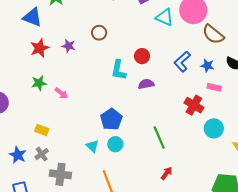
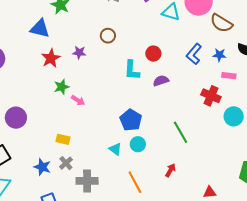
green star: (39, 83) -> (62, 87), moved
red arrow: (167, 173) -> (170, 170), moved

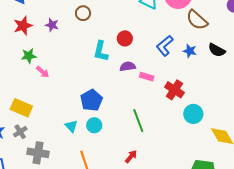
pink rectangle: (229, 76) -> (147, 77), moved
yellow rectangle: (63, 139) -> (21, 108), size x1.5
red arrow: (170, 170) -> (131, 157), moved

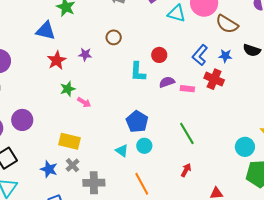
red cross: (174, 90) -> (214, 79), moved
cyan circle: (193, 114) -> (245, 147), moved

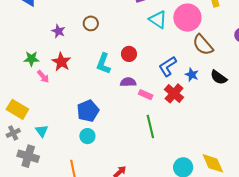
red star: (57, 60) -> (61, 62), moved, turned -30
green line: (187, 133) -> (150, 126), moved
cyan triangle: (122, 151) -> (42, 131), moved

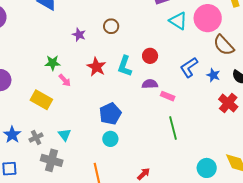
red star: (61, 62) -> (96, 67), moved
red cross: (174, 93) -> (228, 103), moved
yellow rectangle: (17, 109) -> (41, 100), moved

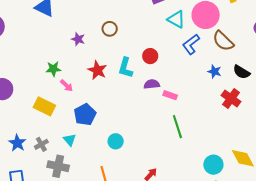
blue L-shape: (189, 67) -> (191, 44), moved
blue pentagon: (110, 114) -> (85, 115), moved

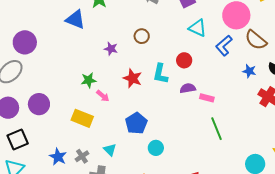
cyan triangle: (176, 19) -> (198, 28), moved
blue pentagon: (85, 115) -> (136, 123), moved

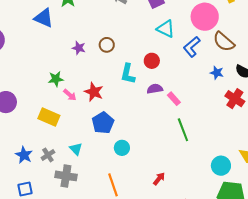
brown circle: (142, 36) -> (107, 45), moved
red star: (132, 78) -> (94, 92), moved
pink rectangle: (207, 98) -> (174, 99), turned 32

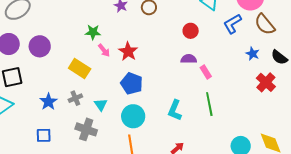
cyan L-shape: (128, 74) -> (175, 110), moved
blue pentagon: (103, 123) -> (132, 84), turned -30
cyan circle: (122, 148) -> (133, 116), moved, size x1.5
gray cross: (48, 155) -> (75, 98), moved

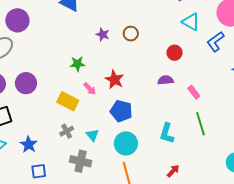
pink arrow: (104, 50) -> (90, 89), moved
purple semicircle: (189, 59) -> (166, 80), moved
blue star: (48, 102) -> (29, 144), moved

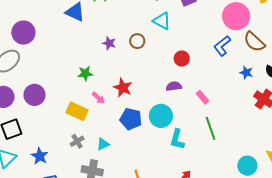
cyan triangle: (191, 22) -> (162, 21), moved
cyan triangle: (92, 135) -> (103, 144), turned 48
cyan circle: (126, 143) -> (161, 116), moved

